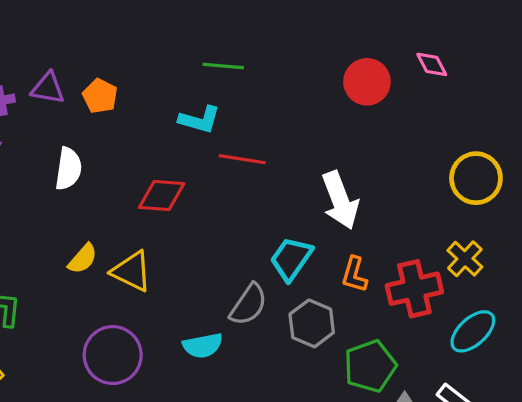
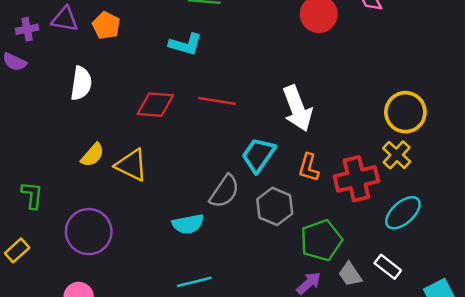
red line: (242, 159) -> (217, 101), moved
yellow circle: (476, 178) -> (405, 112), moved
purple circle: (113, 355) -> (89, 232), moved

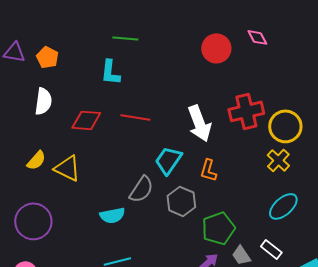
cyan L-shape: (185, 44) -> (110, 72), turned 80
white semicircle: (81, 83) -> (43, 101), moved
red cross: (356, 179) -> (246, 111), moved

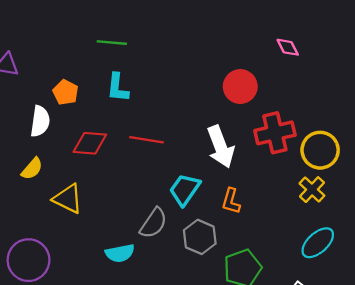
green line: (125, 38) -> (112, 43), moved
red circle: (216, 48) -> (240, 87), moved
orange pentagon: (47, 57) -> (66, 92), moved
yellow semicircle: (36, 160) -> (32, 169), moved

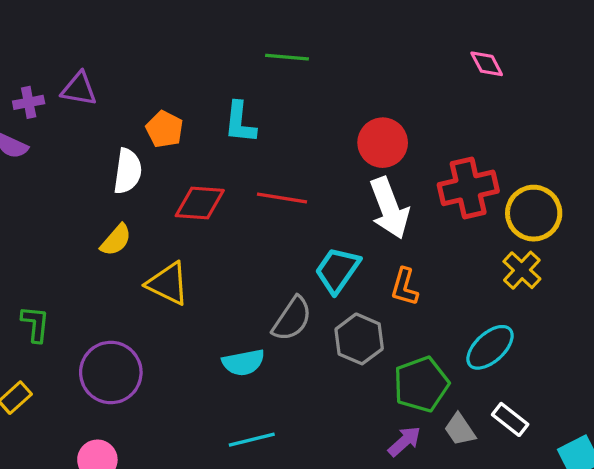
green line: (112, 43) -> (287, 57), moved
red circle: (240, 87) -> (383, 143), moved
cyan ellipse: (318, 243) -> (490, 347), moved

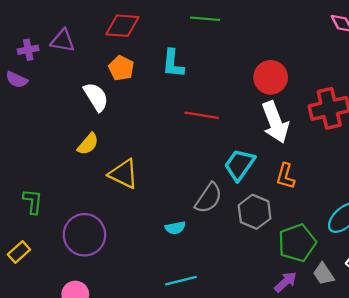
white semicircle: (128, 171) -> (96, 97), turned -40
red diamond: (200, 203) -> (122, 26), moved
cyan semicircle: (243, 362) -> (175, 228), size x0.7

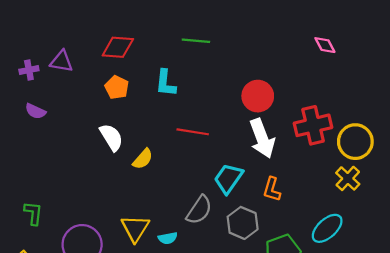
purple semicircle: (17, 80) -> (35, 111), moved
white semicircle: (96, 97) -> (111, 137), moved
yellow semicircle: (88, 144) -> (143, 159), moved
yellow triangle: (124, 174) -> (135, 228), moved, turned 36

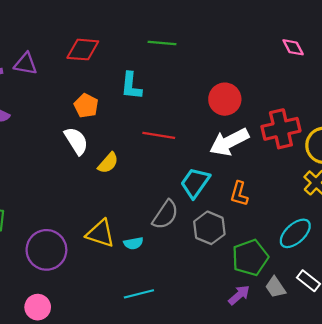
orange pentagon: (117, 87) -> (86, 106), moved
white arrow: (262, 138) -> (229, 142), turned 84
yellow triangle: (135, 228) -> (100, 233), turned -44

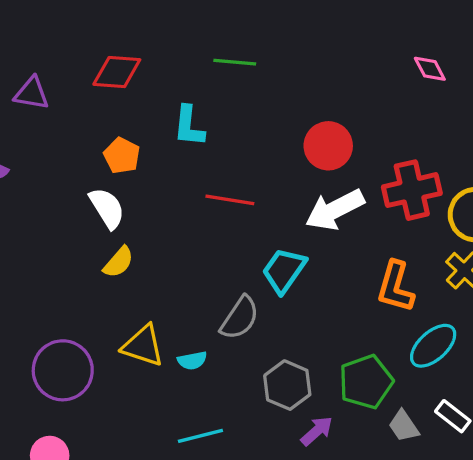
yellow semicircle: (108, 163) -> (118, 262), moved
orange L-shape: (239, 194) -> (395, 287), moved, size x1.4
gray hexagon: (209, 228) -> (287, 385), moved
purple arrow: (239, 295) -> (317, 431), moved

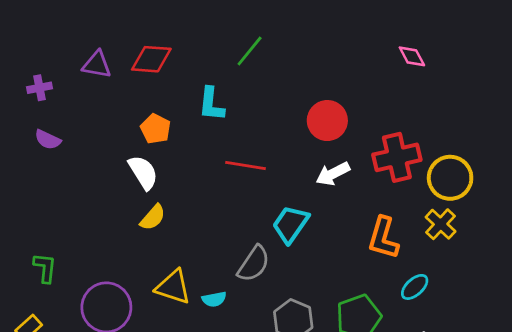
green line: (235, 62) -> (250, 51), turned -56
purple triangle: (32, 93) -> (97, 65), moved
white arrow: (335, 210) -> (333, 174), size x0.7
cyan ellipse: (433, 346) -> (415, 287), size x0.7

